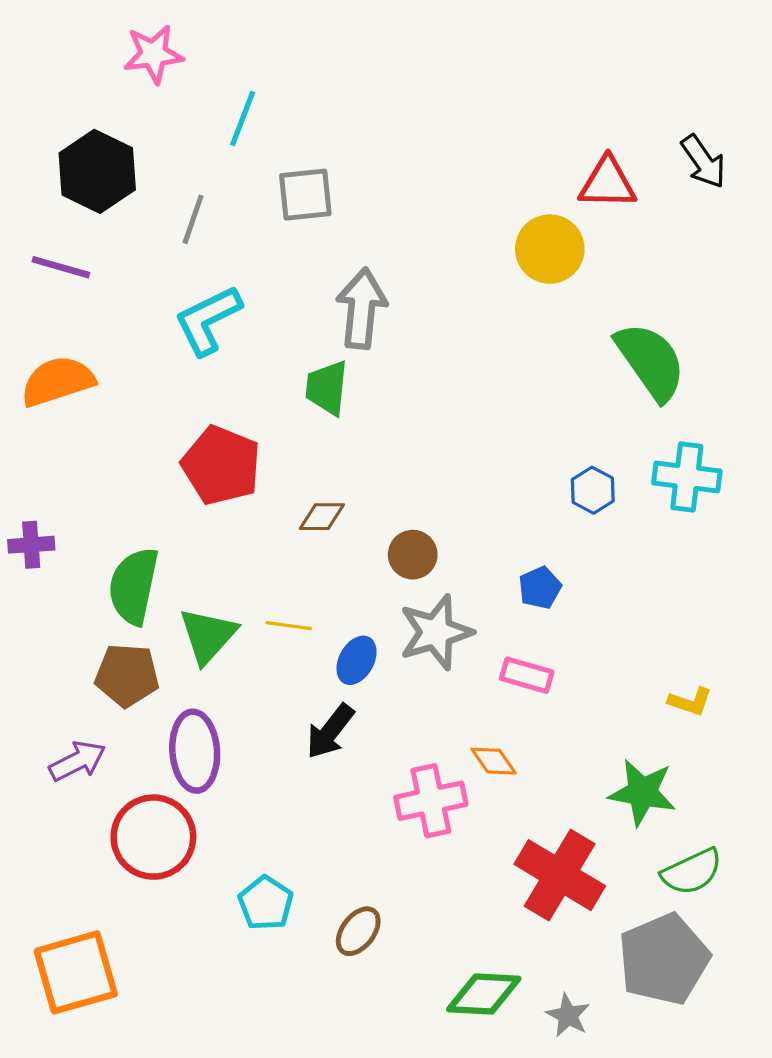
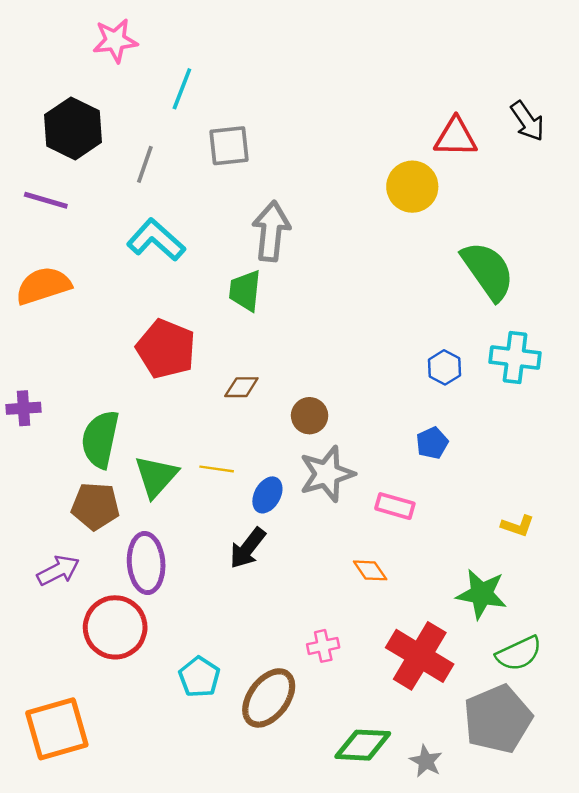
cyan L-shape: (208, 320) -> (156, 240), turned 68
blue pentagon: (540, 588) -> (432, 443), moved
pink cross: (431, 801) -> (323, 646), moved, size x0.6
brown ellipse: (358, 931) -> (269, 698), size x1.6

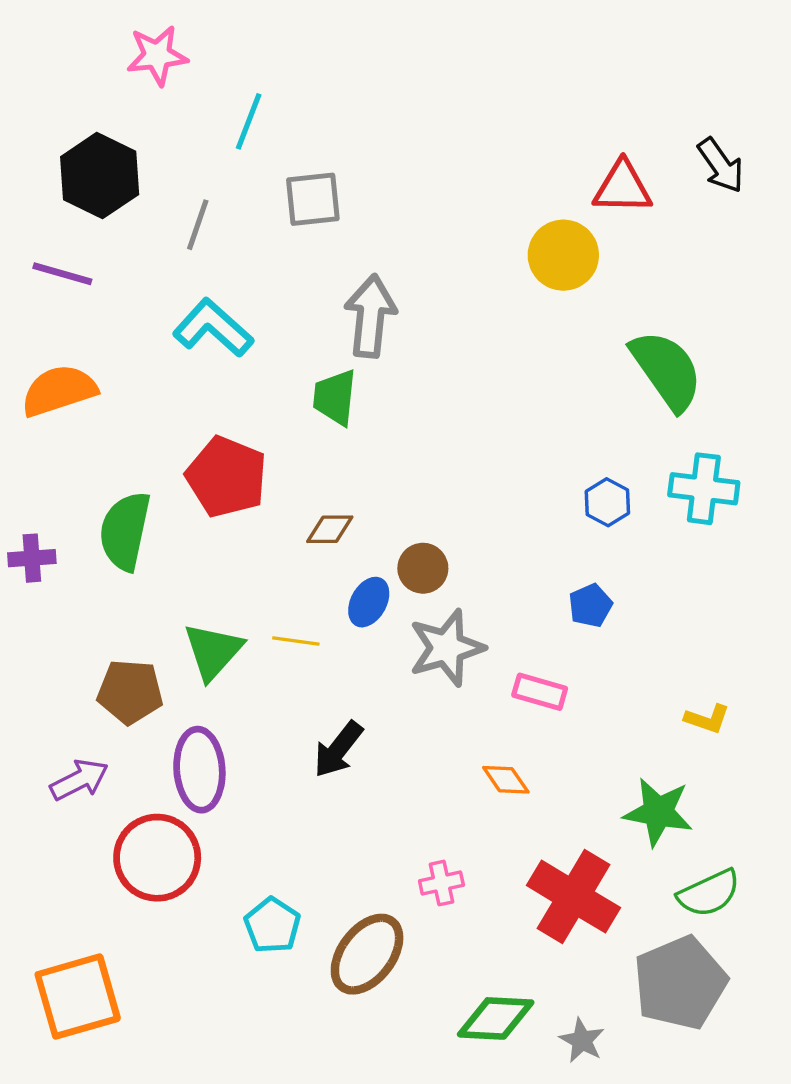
green semicircle: (100, 439) -> (125, 531), moved
blue ellipse: (267, 495) -> (369, 602), moved

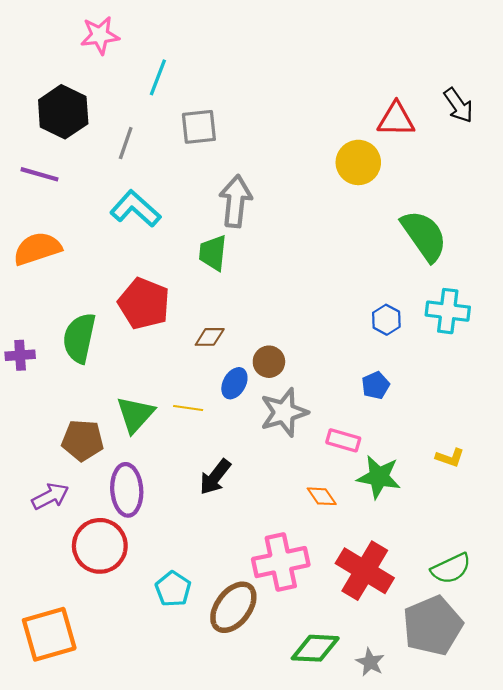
green star: (658, 812) -> (379, 477), moved
pink cross: (441, 883) -> (281, 562), size x2.0

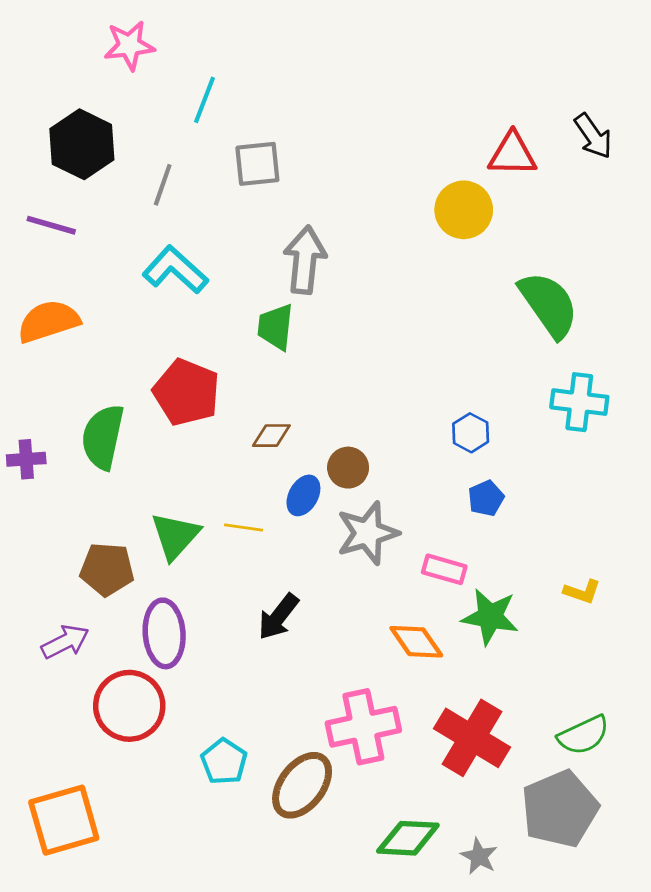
blue hexagon: (386, 320) -> (471, 433), moved
orange diamond: (322, 496) -> (416, 642), size x1.4

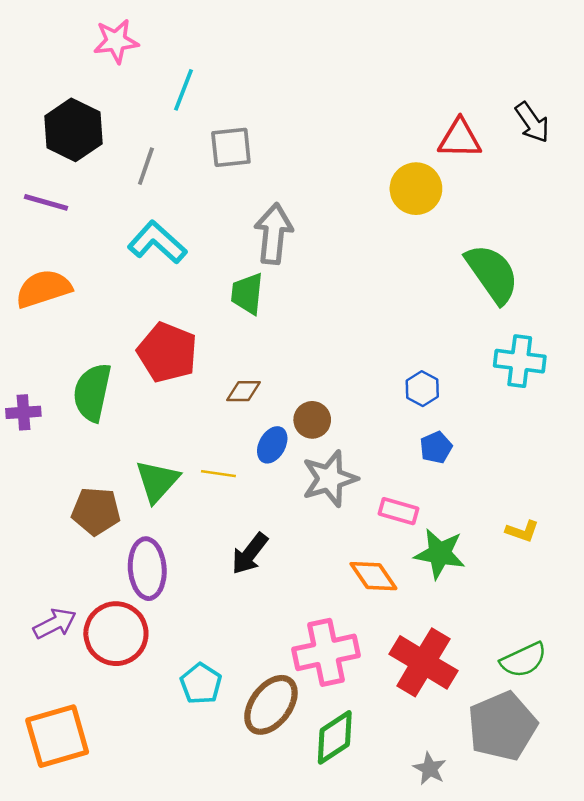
purple arrow: (65, 642) -> (55, 624), moved
green diamond: (408, 838) -> (335, 737), moved, turned -36

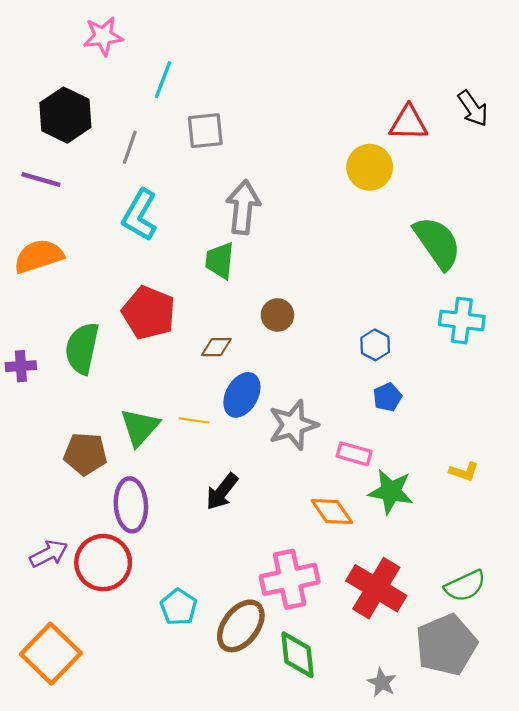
cyan L-shape: (157, 242) -> (140, 215), turned -102
brown circle: (312, 420) -> (277, 315), moved
blue ellipse: (272, 445) -> (242, 395), size x1.4
orange square: (57, 736) -> (51, 654), turned -30
green diamond: (335, 737) -> (297, 655), turned -63

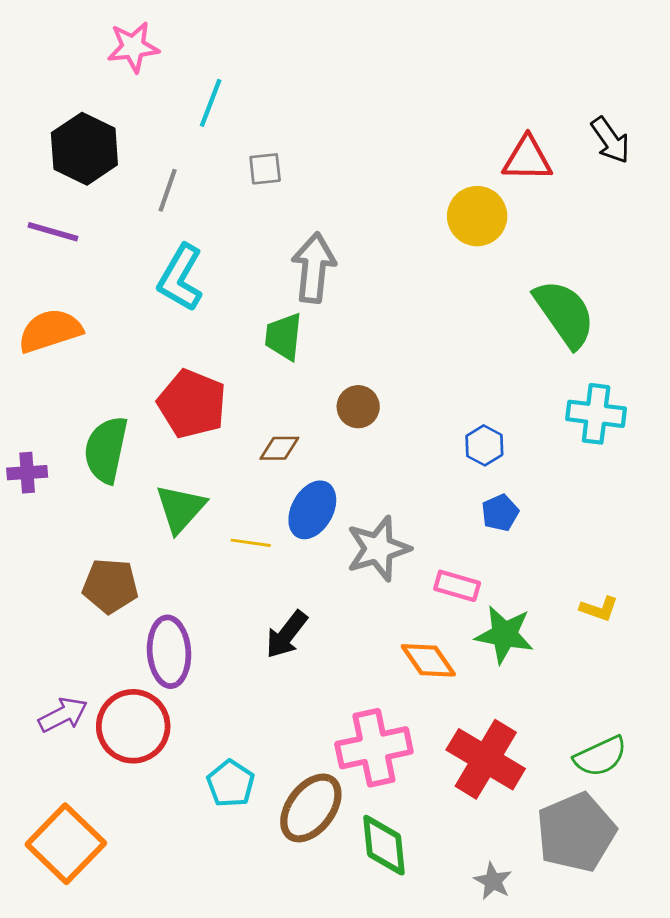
gray square: (205, 131) -> (265, 169), size x0.7
green triangle: (140, 427) -> (180, 508), moved

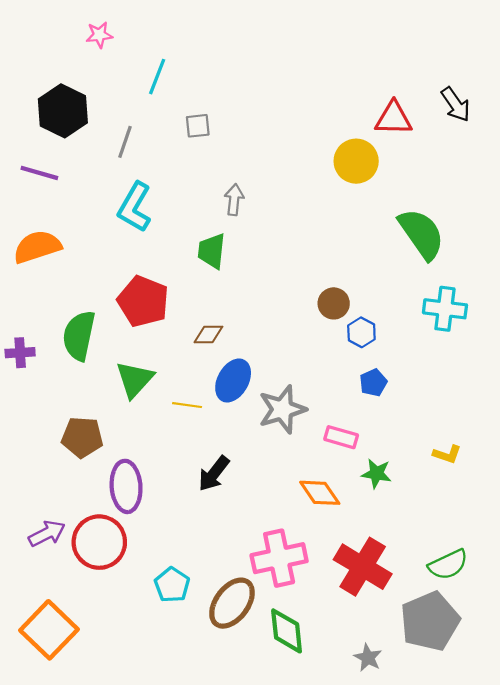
pink star: (133, 47) -> (99, 35), size x0.7
gray arrow: (314, 268) -> (234, 200), size x0.6
brown circle: (358, 407) -> (334, 303), moved
green star: (504, 635) -> (376, 474), size x0.7

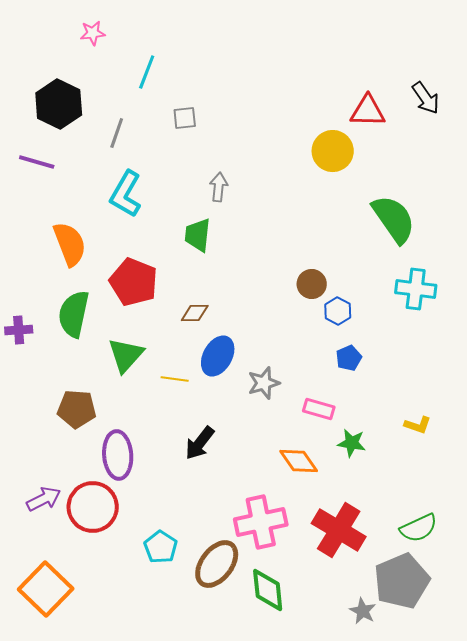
orange semicircle: (37, 247) -> (70, 244), moved, turned 87
gray star: (282, 409) -> (264, 383), size x0.7
gray star: (368, 658) -> (363, 611), moved

